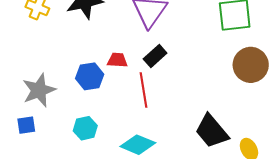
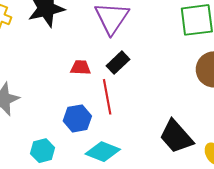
blue hexagon: (90, 76) -> (77, 118), moved
cyan hexagon: (85, 128) -> (43, 151), moved

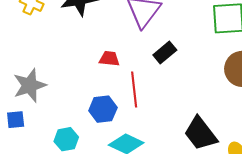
black rectangle: (118, 63) -> (165, 53), moved

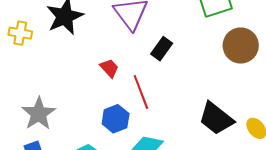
red trapezoid: (109, 59) -> (109, 68), turned 55

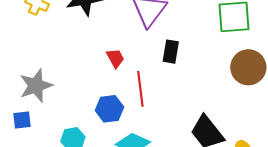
black rectangle: (162, 49) -> (171, 52), turned -40

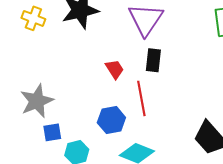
black rectangle: (171, 52) -> (153, 60), moved
blue square: (22, 120) -> (52, 132), moved

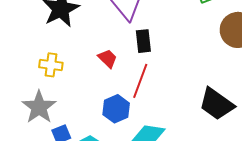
yellow cross: (33, 18) -> (51, 65), moved
red line: (141, 98) -> (140, 81), turned 44

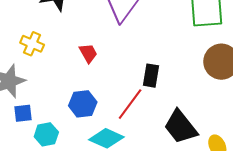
black rectangle: (143, 41) -> (151, 76), moved
red line: (140, 81) -> (130, 104), moved

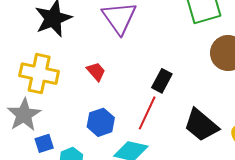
yellow cross: (32, 44) -> (39, 74), size x1.6
black rectangle: (151, 76) -> (162, 81), turned 30

